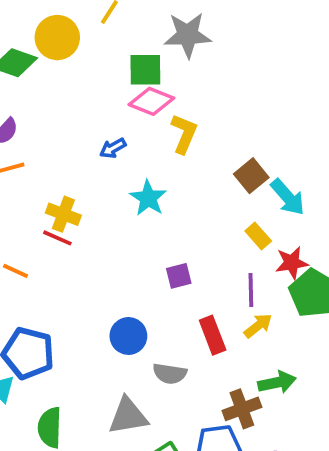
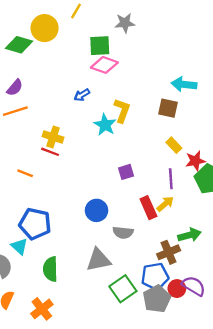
gray star: (188, 35) -> (125, 23), size x0.7
yellow L-shape: (184, 134) -> (122, 111), moved
brown square: (251, 176) -> (168, 108), turned -36
cyan arrow: (288, 197) -> (184, 84), moved, turned 140
yellow arrow: (258, 326) -> (165, 204), moved

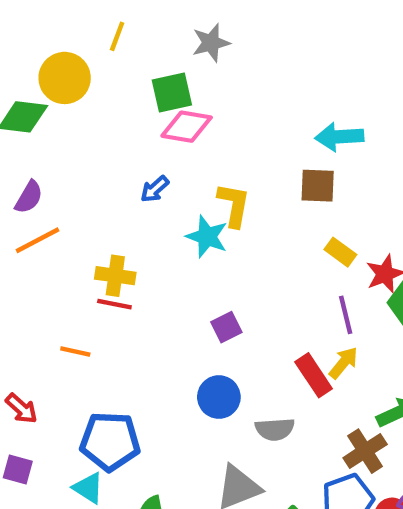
purple square: (126, 172) -> (226, 327), moved

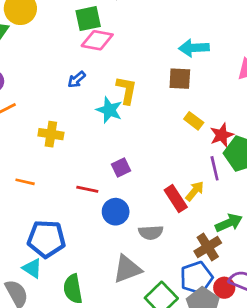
red line: (114, 304) -> (87, 189), moved
purple line: (346, 315) -> (215, 168), moved

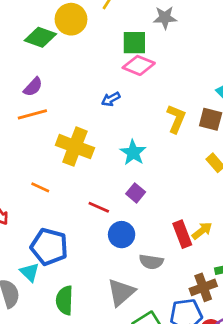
yellow L-shape: (126, 90) -> (176, 119), moved
cyan star: (109, 110) -> (133, 153), moved
yellow cross: (51, 134) -> (75, 147), size x1.5
purple square: (121, 167) -> (136, 193), turned -36
gray triangle: (127, 269) -> (121, 292), turned -32

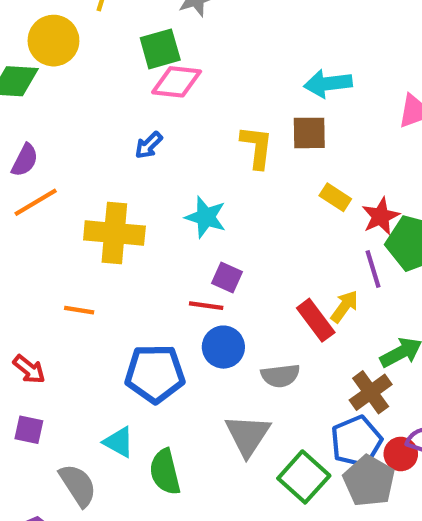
red line: (99, 207) -> (206, 306), moved
blue pentagon: (49, 247) -> (155, 374), moved
cyan triangle: (30, 272) -> (119, 442), moved

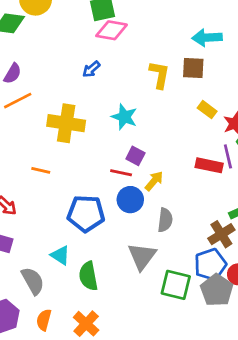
yellow arrow: (344, 306) -> (154, 181), moved
red rectangle: (316, 320) -> (209, 165), moved, turned -45
gray semicircle: (280, 376) -> (165, 220), turned -80
green square: (304, 477) -> (176, 285), turned -32

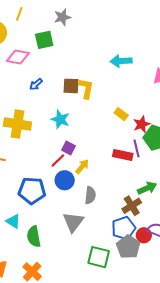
pink diamond: (112, 30) -> (18, 57), moved
brown square: (193, 68) -> (71, 86), moved
red line: (121, 173) -> (58, 161), turned -56
green square: (176, 285) -> (99, 257), moved

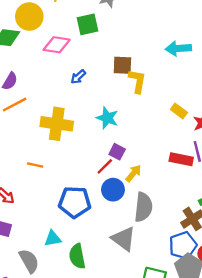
brown square: (71, 86) -> (122, 65), moved
gray semicircle: (90, 195) -> (143, 207), size x1.4
cyan triangle: (13, 221) -> (53, 239), turned -42
gray triangle: (73, 222) -> (124, 239), turned -30

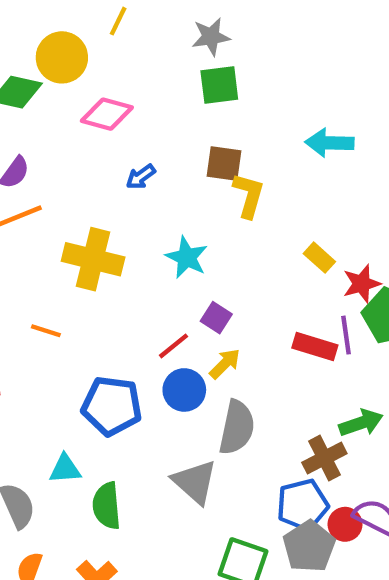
green square: (87, 24) -> (219, 85), moved
purple square: (117, 152) -> (216, 318), moved

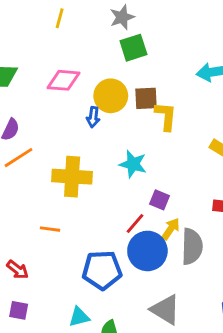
yellow circle: (62, 57) -> (111, 96), moved
blue arrow: (141, 177) -> (93, 117), turned -36
blue circle: (184, 390) -> (147, 251), size x1.4
gray semicircle: (237, 427) -> (192, 246), moved

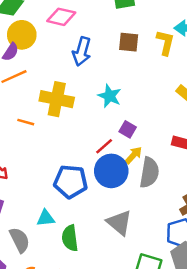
yellow circle: (111, 96) -> (22, 35), moved
yellow L-shape: (166, 116) -> (165, 42), moved
blue arrow: (93, 117) -> (82, 51), size x1.6
orange line: (50, 229) -> (26, 122), moved

